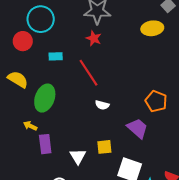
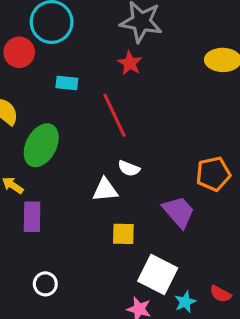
orange pentagon: (156, 101) -> (213, 174), turned 30
white triangle: (78, 156) -> (105, 190), moved, turned 48

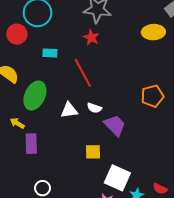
orange pentagon: (213, 174) -> (152, 96), moved
white triangle: (105, 190) -> (69, 110), moved
purple trapezoid: (179, 212) -> (115, 125), moved

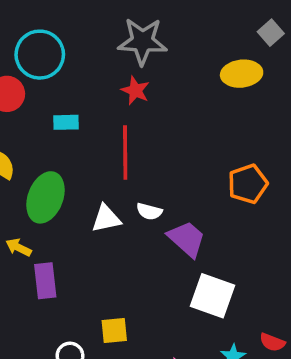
red line: (83, 73) -> (125, 153), turned 32
yellow square: (93, 152) -> (114, 330), moved
white square: (117, 178) -> (212, 296), moved

